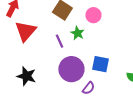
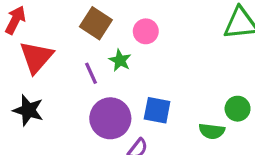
black star: (26, 76) -> (28, 110), moved

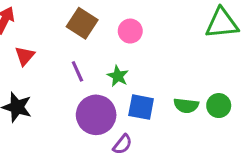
red triangle: (36, 57) -> (25, 56), size x0.6
green star: (120, 60) -> (118, 76), moved
green semicircle: (212, 131) -> (186, 106), moved

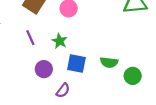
green circle: (219, 106) -> (133, 76), moved
purple circle: (96, 115) -> (44, 69), size x0.6

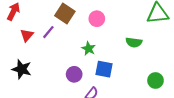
purple line: (30, 38) -> (48, 32), moved, turned 64
green semicircle: (109, 62) -> (134, 42), moved

